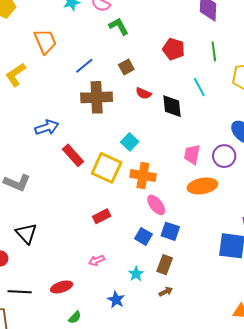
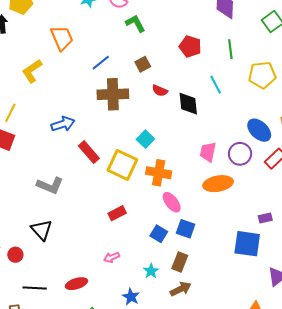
gray L-shape: (17, 183) -> (50, 185), moved
brown arrow: (166, 292) -> (181, 289), size x1.5

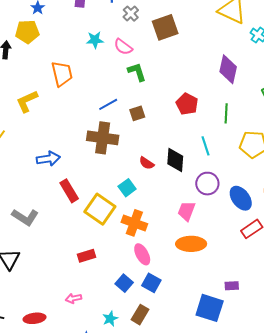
blue line: (101, 63) -> (108, 104), moved
red semicircle: (160, 91) -> (147, 163), moved
purple circle: (240, 154) -> (207, 184), moved

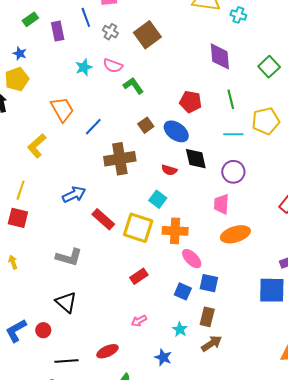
blue line: (108, 104) -> (93, 127), moved
cyan line: (205, 146) -> (233, 134), moved, turned -54
blue ellipse: (241, 198) -> (176, 131), moved

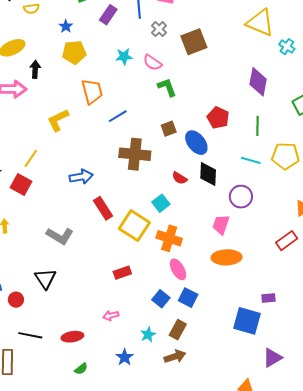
purple rectangle: (58, 31) -> (108, 15), turned 30
yellow pentagon: (17, 79) -> (74, 52), moved

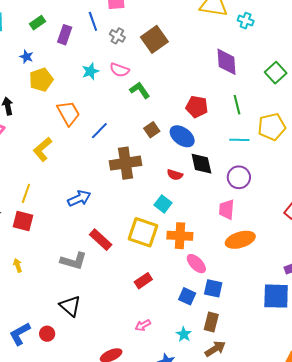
red rectangle: (103, 208) -> (101, 240), moved

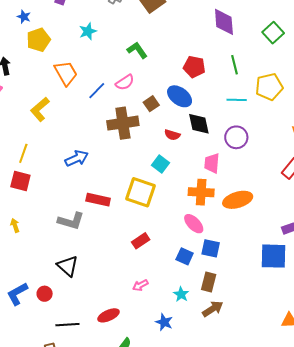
pink semicircle: (119, 70) -> (125, 82), moved, turned -54
brown square: (152, 130) -> (151, 104), moved
pink trapezoid: (227, 209) -> (212, 163), moved
orange cross: (180, 236) -> (201, 192), moved
red rectangle: (101, 240) -> (98, 200), turned -30

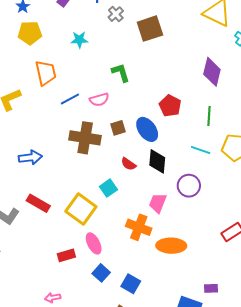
pink ellipse: (194, 224) -> (94, 243), moved
blue square: (185, 256) -> (101, 273), moved

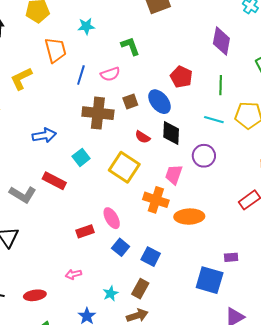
cyan star: (79, 40) -> (86, 26), moved
blue line: (70, 99) -> (81, 75), turned -42
cyan square: (108, 188) -> (81, 157), moved
yellow square: (81, 209) -> (124, 167), moved

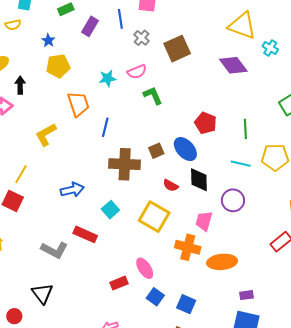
purple diamond: (221, 41) -> (233, 65), moved, turned -44
pink semicircle: (110, 74) -> (137, 72), moved
purple rectangle: (231, 257) -> (247, 295), moved

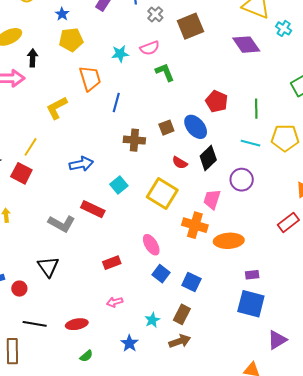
brown cross: (125, 164) -> (134, 140), size x0.7
black diamond: (199, 180) -> (208, 158), turned 45
red rectangle: (119, 283) -> (112, 263), moved

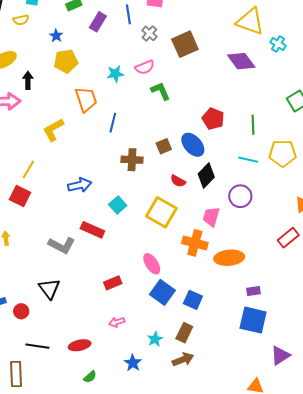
blue square: (161, 274) -> (162, 292), size x1.4

